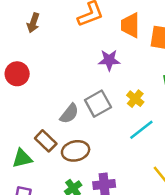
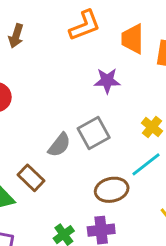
yellow cross: (135, 99) -> (152, 127), moved
brown ellipse: (76, 151) -> (112, 190), moved

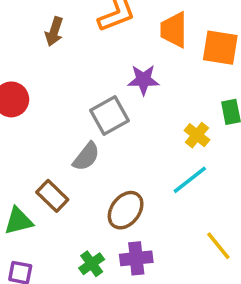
brown arrow: (16, 36) -> (54, 32), moved
gray square: (94, 133) -> (109, 115), moved
brown ellipse: (112, 190) -> (126, 210), moved, turned -40

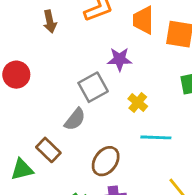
brown arrow: (54, 32) -> (50, 22), turned -30
yellow cross: (197, 135) -> (138, 102), moved
cyan line: (190, 180) -> (156, 137), turned 40

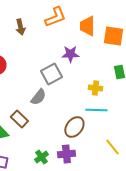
yellow cross: (138, 102) -> (95, 88), moved, turned -32
brown ellipse: (106, 161) -> (74, 127), moved

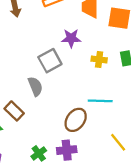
yellow cross: (95, 88) -> (99, 60), moved
gray semicircle: (38, 97) -> (35, 86), turned -60

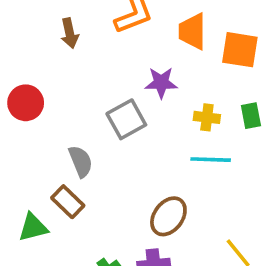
gray semicircle: (35, 86) -> (81, 161), moved
cyan line: (100, 101) -> (211, 160), moved

